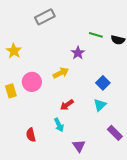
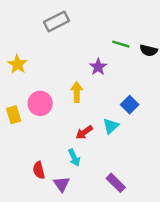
yellow arrow: (61, 73) -> (77, 92), turned -63
cyan triangle: (100, 105) -> (111, 126), moved
purple rectangle: (115, 133) -> (116, 183), moved
purple triangle: (79, 146) -> (62, 184), moved

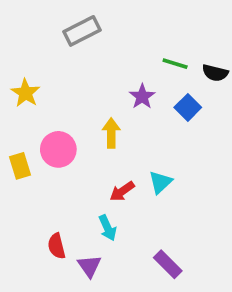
blue square: (130, 105) -> (188, 107), moved

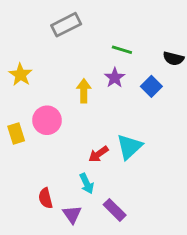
green line: (175, 64) -> (122, 50), moved
yellow arrow: (111, 133) -> (84, 91), moved
cyan triangle: (160, 182) -> (129, 147), size x1.4
purple rectangle: (168, 264) -> (115, 210), moved

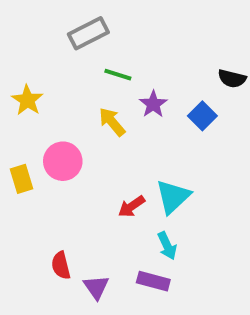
green line: (122, 50) -> (118, 75), moved
yellow arrow: (84, 91) -> (112, 122), turned -40
cyan arrow: (87, 183) -> (167, 246), moved
purple rectangle: (115, 210) -> (153, 281), turned -30

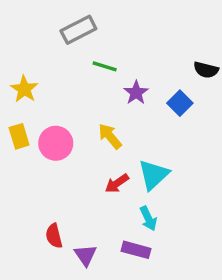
yellow arrow: (112, 122) -> (110, 136), moved
yellow rectangle: (21, 179) -> (19, 136), moved

